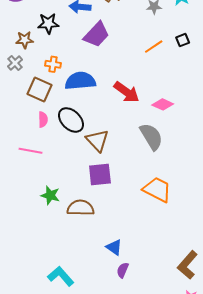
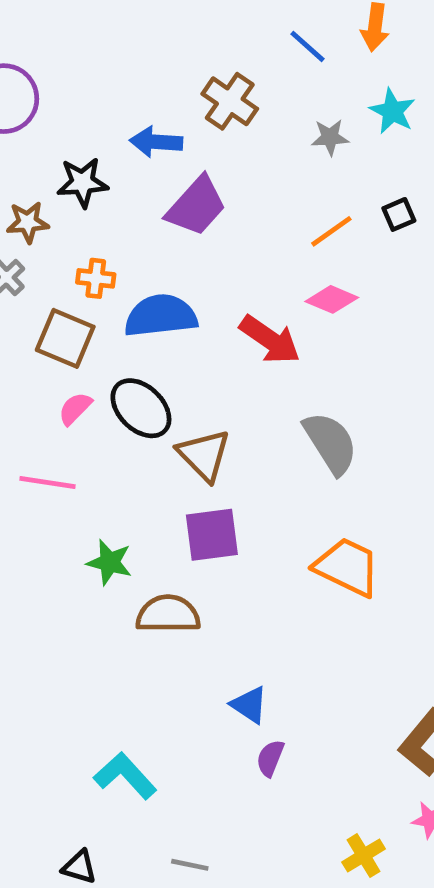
pink diamond: (163, 104) -> (332, 299), moved
pink semicircle: (43, 119) -> (75, 409), turned -133
green star: (50, 195) -> (110, 562), moved

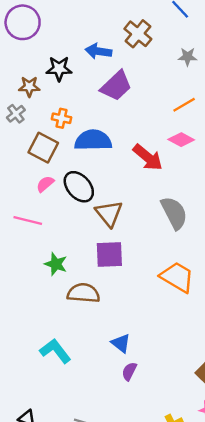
cyan L-shape: (125, 776) -> (55, 351), moved

